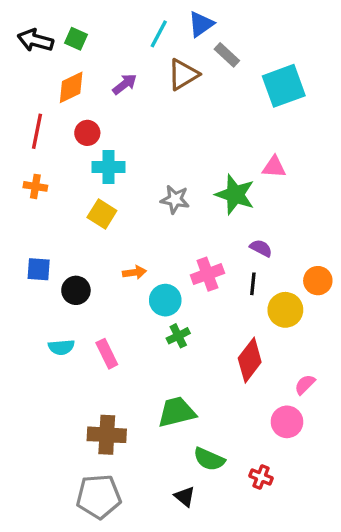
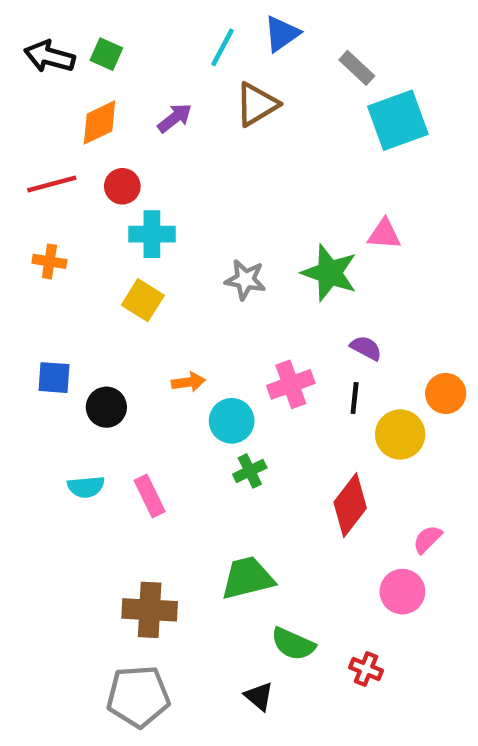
gray rectangle: (227, 55) -> (357, 68), moved
red line: (37, 131) -> (52, 184), turned 64

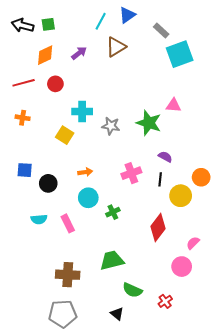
green square: (106, 54) -> (48, 24), turned -32
cyan cross: (152, 234) -> (82, 112), moved
cyan circle: (232, 421) -> (88, 198), moved
red cross: (366, 669) -> (165, 301), turned 32

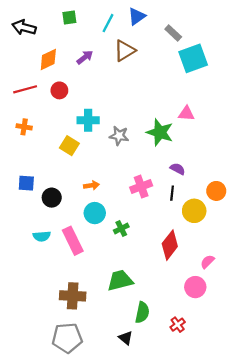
green square: (48, 24) -> (69, 18), moved
pink rectangle: (68, 223) -> (73, 241), size x1.4
green semicircle: (132, 290) -> (142, 312), turned -102

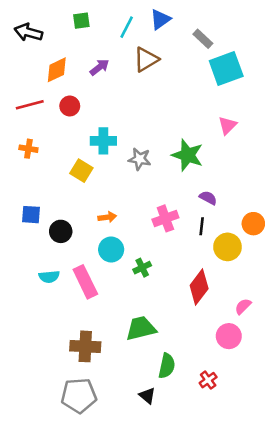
pink triangle: (186, 114) -> (227, 125), moved, turned -49

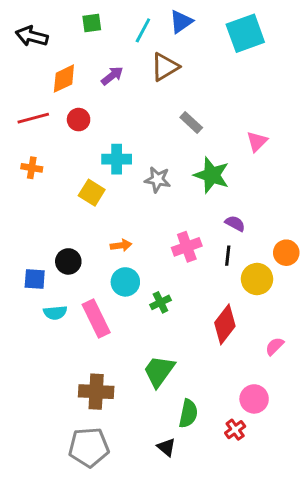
gray rectangle: (203, 39) -> (191, 122), moved
cyan square: (226, 68) -> (245, 33), moved
blue square: (31, 215) -> (35, 279), moved
green trapezoid: (141, 328) -> (159, 371), turned -40
pink circle: (229, 336) -> (254, 399), moved

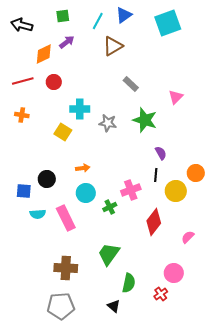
purple arrow: (112, 76) -> (67, 42), moved
purple semicircle: (235, 223) -> (161, 153), turned 32
pink cross: (187, 247) -> (131, 190), moved

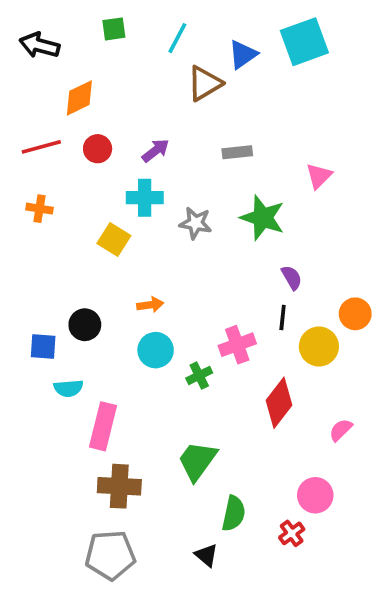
blue triangle: (124, 15) -> (243, 54), moved
purple arrow: (67, 42) -> (156, 151), moved
gray rectangle: (131, 84) -> (237, 152), turned -49
pink rectangle: (66, 218) -> (103, 426), moved, turned 40

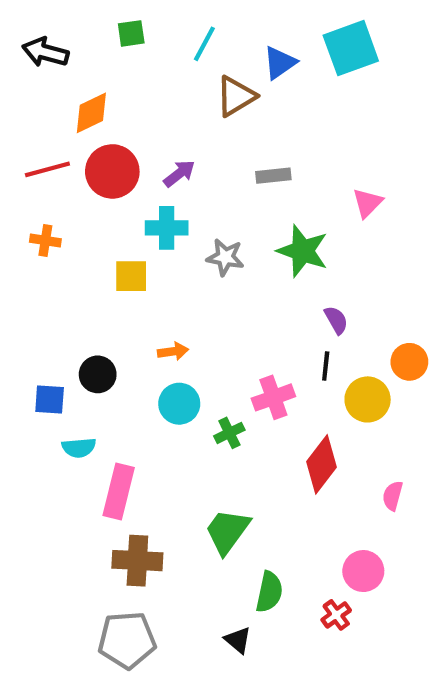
red circle: (98, 149) -> (112, 171), size x1.6
yellow square: (114, 239) -> (131, 276), turned -32
pink semicircle: (341, 430) -> (393, 496), turned -30

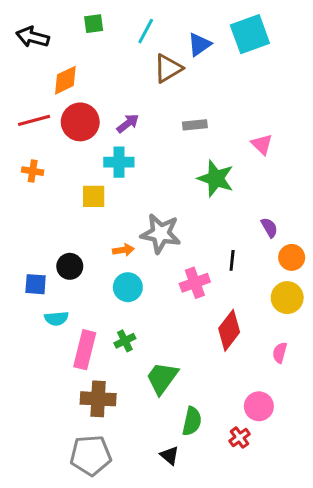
pink triangle: (368, 203) -> (262, 144), turned -30
gray star: (225, 257) -> (161, 234), moved, size x1.5
purple semicircle: (336, 320) -> (269, 228), moved
yellow circle: (368, 399) -> (287, 298), moved
green cross: (229, 433) -> (125, 341), moved

